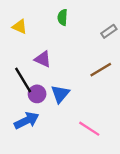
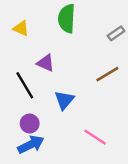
green semicircle: (63, 17) -> (67, 19), size x1.6
purple circle: (37, 94) -> (30, 123), moved
blue arrow: (27, 121) -> (31, 144), moved

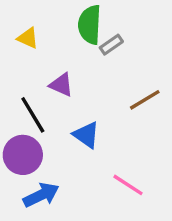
gray rectangle: (116, 33) -> (111, 45), moved
blue triangle: (64, 100) -> (86, 135), turned -35
purple circle: (30, 123) -> (23, 155), moved, size x1.5

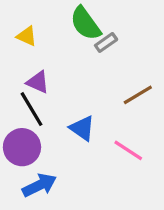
green semicircle: (90, 25) -> (85, 23), turned -39
purple triangle: (61, 85) -> (38, 82), moved
pink line: (128, 185) -> (128, 150), moved

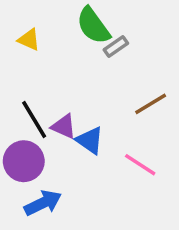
purple triangle: (38, 82) -> (64, 126), moved

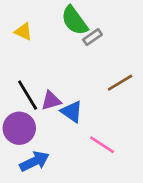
purple triangle: (64, 126) -> (51, 101), turned -40
pink line: (140, 165) -> (102, 145), moved

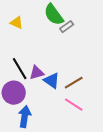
brown line: (120, 83) -> (74, 83), moved
blue arrow: (34, 161) -> (25, 117), turned -55

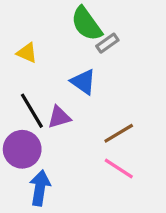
yellow triangle: (17, 23) -> (27, 53), moved
blue triangle: (52, 81) -> (83, 82), moved

